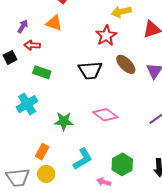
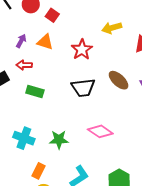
purple arrow: (23, 26) -> (21, 41), moved
red star: (106, 36) -> (82, 50), moved
cyan cross: (27, 104) -> (24, 138), moved, turned -35

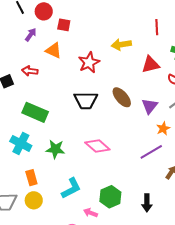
red square: (52, 15) -> (64, 25), turned -32
purple arrow: (21, 41) -> (31, 35), moved
green rectangle: (35, 92) -> (35, 112), moved, size x1.4
orange rectangle: (38, 171) -> (31, 178), turned -49

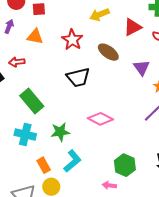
brown ellipse: (122, 97) -> (108, 52), moved
green rectangle: (35, 112) -> (32, 101), turned 40
cyan L-shape: (71, 188) -> (72, 161), moved

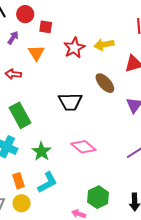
orange triangle: (35, 37) -> (36, 53), turned 36
red star: (72, 40) -> (74, 48), moved
green star: (60, 132) -> (41, 151), turned 30

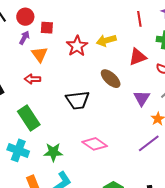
purple arrow: (13, 38) -> (24, 38), moved
red arrow: (13, 74) -> (32, 79), moved
green star: (41, 151) -> (53, 152), turned -30

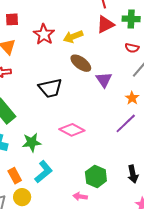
yellow arrow: (106, 40) -> (73, 37), moved
red triangle: (138, 57) -> (105, 25), moved
purple triangle: (142, 98) -> (104, 80), moved

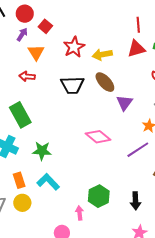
red square: (12, 19) -> (45, 26), turned 32
black trapezoid: (50, 88) -> (72, 85), moved
pink diamond: (72, 130) -> (98, 137), moved
cyan L-shape: (44, 172) -> (48, 182), turned -105
pink arrow: (80, 196) -> (80, 213), turned 64

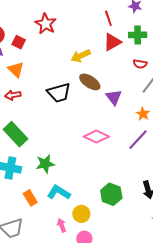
red star: (74, 47) -> (46, 24), moved
yellow circle: (22, 203) -> (81, 214), moved
pink arrow: (80, 213) -> (62, 225), moved

